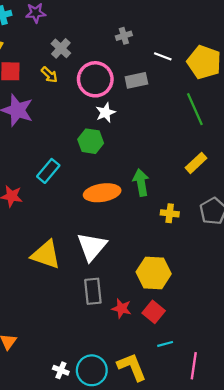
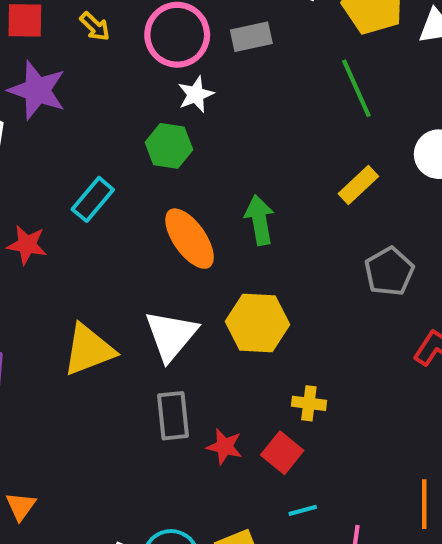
orange ellipse: (102, 193) -> (190, 239), turned 64
yellow cross: (170, 213) -> (309, 403), moved
yellow triangle: (46, 255) -> (89, 350), turned -40
yellow hexagon: (154, 273) -> (257, 323), moved

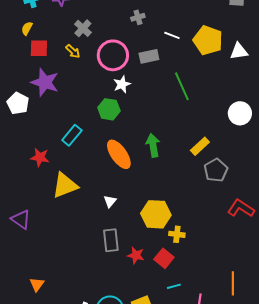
green line: (356, 88) -> (182, 86), moved
yellow rectangle: (358, 185) -> (200, 146), moved
yellow hexagon: (257, 323) -> (156, 214), moved
white triangle: (171, 335) -> (110, 201), size x0.5
yellow triangle: (89, 350) -> (65, 185), moved

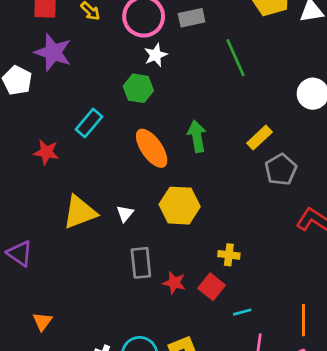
yellow triangle: (65, 185) -> (80, 212), moved
white triangle: (110, 201) -> (125, 214), moved
yellow hexagon: (156, 214) -> (180, 206), moved
purple triangle: (21, 219) -> (20, 253), moved
cyan line: (174, 286) -> (242, 312), moved

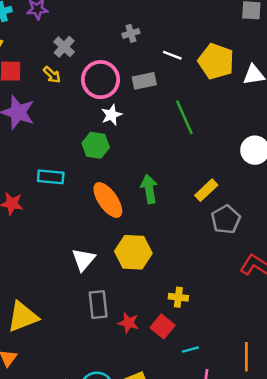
cyan rectangle: (89, 123) -> (51, 177), turned 55
yellow triangle: (80, 212) -> (23, 317), moved
white triangle: (125, 214) -> (84, 260), size x1.5

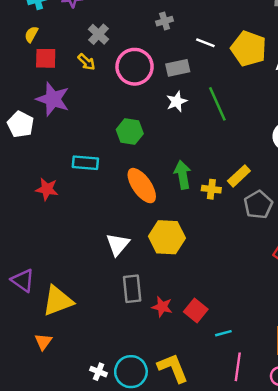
white star: (111, 115) -> (177, 102), moved
yellow cross: (178, 297) -> (211, 189), moved

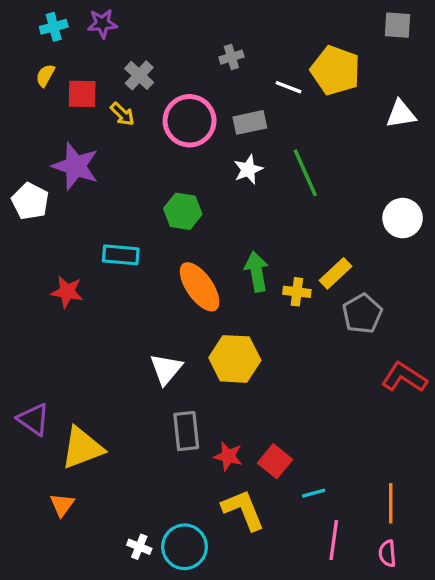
yellow pentagon: (249, 49) -> (335, 70), moved
red square: (46, 58) -> (82, 94), moved
yellow L-shape: (173, 368) -> (243, 510), moved

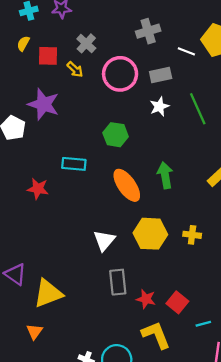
gray cross: (231, 57) -> (148, 31), size x1.5
yellow cross: (297, 292) -> (192, 235), moved

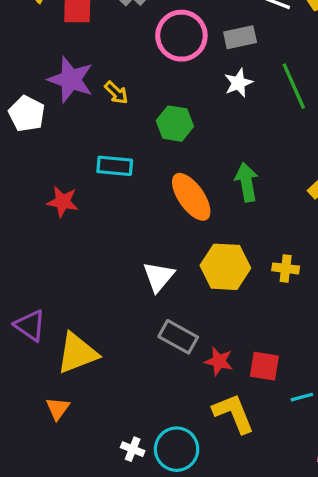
yellow arrow: (75, 69) -> (116, 93), moved
gray rectangle: (118, 282) -> (178, 337), turned -55
red square: (177, 302) -> (264, 366), turned -30

